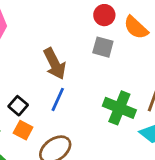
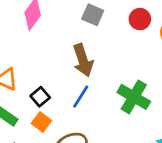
gray square: (103, 47) -> (93, 15), moved
green cross: (119, 108) -> (134, 97), moved

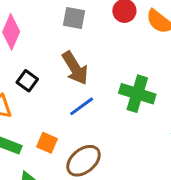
blue line: (81, 96) -> (82, 106), turned 35
black square: (40, 97) -> (27, 81), moved

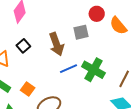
gray square: (74, 18) -> (81, 32), moved, turned -35
blue line: (82, 106) -> (68, 69), moved

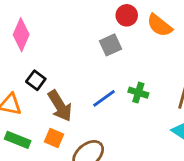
brown arrow: (56, 44) -> (60, 106), moved
green cross: (93, 70) -> (138, 93), size x0.6

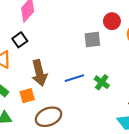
black square: (36, 80) -> (20, 40), moved
orange square: (54, 138) -> (27, 96), turned 32

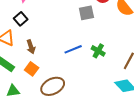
brown arrow: (39, 73) -> (31, 47), moved, size x0.6
orange square: (27, 96) -> (32, 69), turned -32

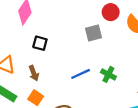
black square: (21, 19) -> (40, 43), moved, turned -32

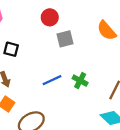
red circle: (111, 12) -> (50, 17), moved

